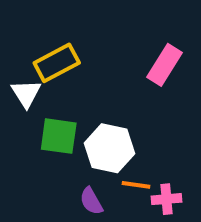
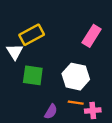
white hexagon: (110, 148) -> (76, 77), moved
purple semicircle: (91, 201) -> (51, 112), turned -119

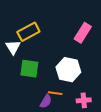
orange line: (76, 103) -> (55, 93), moved

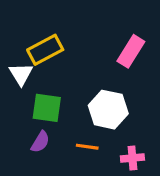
purple semicircle: (46, 101) -> (40, 142), moved

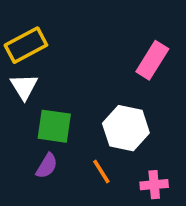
yellow rectangle: (45, 50) -> (26, 45), moved
orange line: (87, 147) -> (101, 171), turned 50

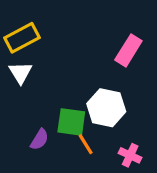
green square: (54, 126) -> (71, 122), moved
pink cross: (154, 185) -> (130, 155), turned 30

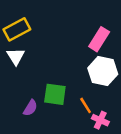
white hexagon: (106, 108) -> (103, 71), moved
orange line: (86, 144) -> (86, 105), moved

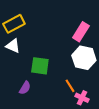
white triangle: (16, 56) -> (13, 46), turned -35
green square: (55, 94) -> (40, 66), moved

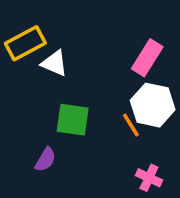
white triangle: (13, 46) -> (54, 63), moved
orange line: (70, 86) -> (131, 125), moved

